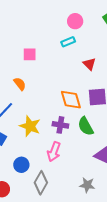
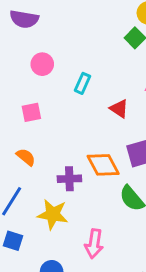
pink circle: (75, 21) -> (42, 64), moved
cyan rectangle: (68, 42) -> (83, 83), turned -32
purple cross: (60, 125) -> (69, 179), moved

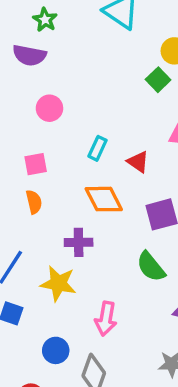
cyan rectangle: (83, 83) -> (98, 148), moved
orange semicircle: (26, 157) -> (34, 202), moved, turned 36
orange diamond: (103, 165) -> (104, 199), moved

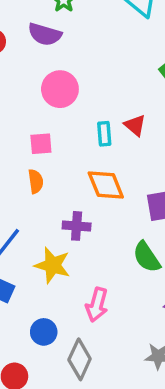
pink circle: (49, 108) -> (60, 89), size x1.4
cyan rectangle: (98, 148) -> (104, 134), turned -35
red triangle: (138, 162) -> (135, 125), moved

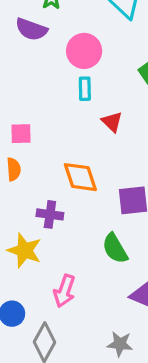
pink circle: (60, 89) -> (84, 51), moved
cyan rectangle: (104, 134) -> (85, 89), moved

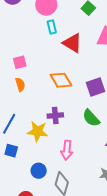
red triangle: (112, 122) -> (72, 43), size x1.5
purple cross: (50, 214) -> (55, 115), moved

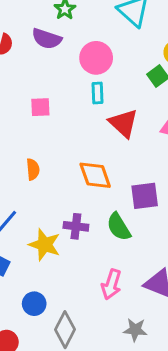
pink square: (20, 62) -> (40, 107), moved
green semicircle: (91, 118) -> (119, 227), moved
pink arrow: (67, 150) -> (111, 284), moved

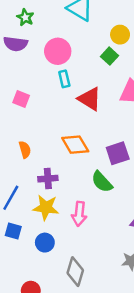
pink square: (40, 107) -> (21, 99), turned 35
purple cross: (76, 226) -> (48, 179), moved
pink arrow: (111, 284) -> (79, 214), moved
blue circle: (34, 304) -> (45, 243), moved

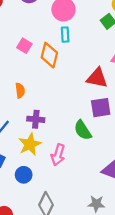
red triangle: (90, 99) -> (97, 78), moved, turned -30
orange diamond: (75, 145) -> (49, 55), moved, turned 35
yellow star: (46, 208) -> (30, 144), turned 30

